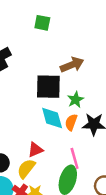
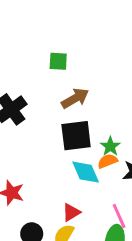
brown arrow: (72, 65) -> (75, 98), moved
orange semicircle: (71, 122) -> (108, 161), moved, turned 56

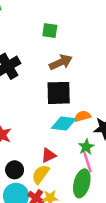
green star: (110, 146) -> (86, 147), moved
cyan diamond: (86, 172) -> (64, 123), turned -65

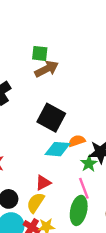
brown arrow: (61, 62) -> (47, 69), moved
black square: (59, 93) -> (51, 118), turned 32
green star: (86, 147) -> (89, 164), moved

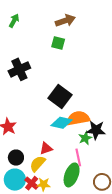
brown arrow: (47, 69) -> (65, 21), moved
orange semicircle: (77, 141) -> (78, 118), size x1.6

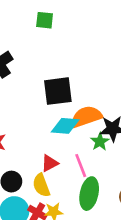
black square: (60, 96) -> (58, 91), turned -35
pink line: (78, 157) -> (81, 166), moved
yellow semicircle: (37, 164) -> (41, 185), turned -54

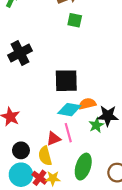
green square: (45, 20) -> (75, 20), moved
orange semicircle: (86, 117) -> (87, 104), size x0.7
pink line: (81, 166) -> (68, 133), moved

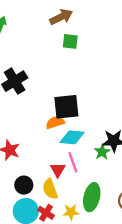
orange semicircle: (87, 104) -> (55, 122), moved
red triangle: (54, 139) -> (58, 170), turned -32
yellow star: (53, 178) -> (71, 212), moved

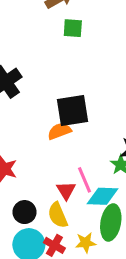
cyan diamond: (72, 137) -> (103, 196), moved

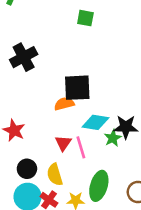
red triangle: (66, 190) -> (63, 143), moved
cyan diamond: (103, 196) -> (95, 122), moved

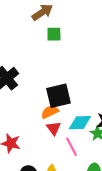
red triangle: (63, 143) -> (54, 128), moved

